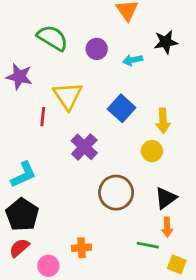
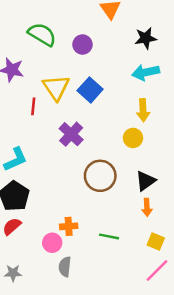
cyan arrow: (133, 60) -> (146, 72), moved, size x1.5
blue square: (122, 108) -> (90, 90), moved
green line: (148, 245) -> (109, 236), moved
pink circle: (48, 266) -> (52, 243), moved

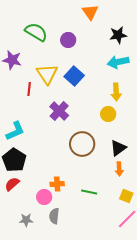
gray star: (13, 273) -> (26, 220), moved

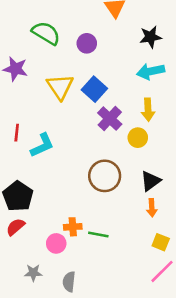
red line: (29, 89) -> (17, 133), moved
purple cross: (59, 111) -> (110, 119), moved
cyan L-shape: (15, 131) -> (42, 145), moved
green line: (89, 192) -> (98, 235), moved
gray semicircle: (54, 216) -> (69, 282), moved

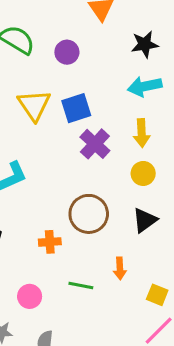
blue square: (94, 89) -> (76, 108), turned 30
yellow circle: (138, 138) -> (143, 173), moved
orange arrow: (152, 208) -> (120, 268), moved
orange cross: (73, 227) -> (50, 242), moved

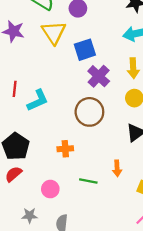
yellow triangle: (34, 105) -> (54, 32), moved
brown circle: (89, 214) -> (89, 112), moved

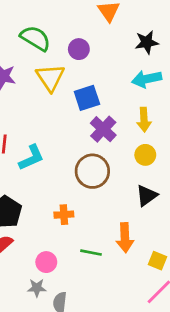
orange arrow: (117, 168) -> (125, 238), size x1.5
gray star: (30, 216) -> (37, 288), moved

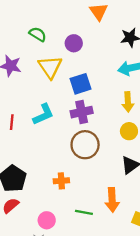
green semicircle: (35, 38) -> (38, 34), size x0.7
purple cross: (103, 129) -> (82, 112), moved, turned 35
cyan L-shape: (31, 158) -> (43, 114), moved

